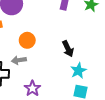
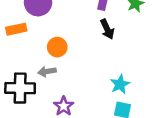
black arrow: (68, 49) -> (107, 29), moved

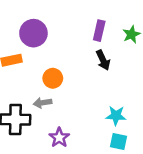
cyan star: (120, 84) -> (116, 116), turned 30

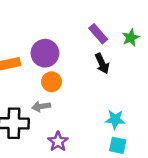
purple rectangle: (99, 31) -> (98, 34), turned -54
purple circle: (33, 33) -> (45, 53), moved

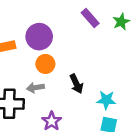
black arrow: (102, 64) -> (76, 84), moved

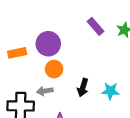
black arrow: (76, 84) -> (83, 87), turned 42
cyan star: (106, 100) -> (110, 91), moved

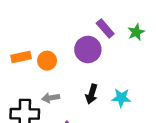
purple circle: (48, 44) -> (88, 49), moved
orange circle: (54, 69) -> (47, 61), moved

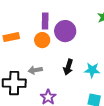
purple rectangle: (105, 28) -> (45, 21), moved, turned 42
orange circle: (47, 61) -> (42, 40), moved

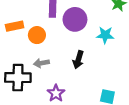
orange circle: (42, 40) -> (37, 35), moved
cyan star: (92, 70) -> (105, 35), moved

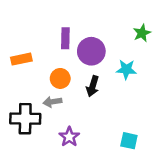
orange circle: (37, 35) -> (60, 78), moved
black arrow: (78, 60) -> (93, 86), moved

